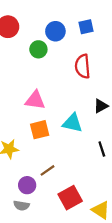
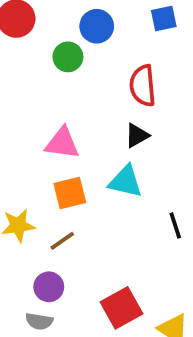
blue square: (86, 27) -> (164, 19), moved
black triangle: (101, 106) -> (137, 135), moved
brown line: (48, 170) -> (62, 241), moved

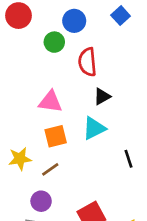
blue square: (164, 19) -> (121, 16), turned -30
red semicircle: (143, 86) -> (87, 62), moved
cyan triangle: (125, 181) -> (94, 128), turned -40

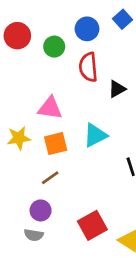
red circle: (18, 16) -> (17, 36), moved
blue circle: (74, 21) -> (87, 29), moved
black triangle: (102, 96) -> (117, 89), moved
yellow star: (20, 159) -> (19, 138), moved

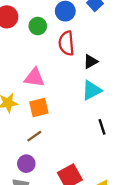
cyan triangle: (95, 135) -> (92, 90), moved

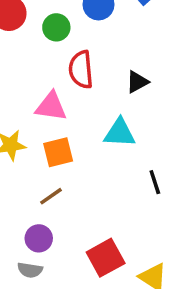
red semicircle: (66, 43) -> (81, 70), moved
cyan triangle: (92, 90) -> (120, 133), moved, turned 30

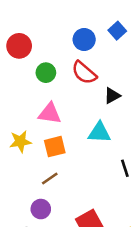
green circle: (56, 27) -> (46, 73), moved
red semicircle: (81, 70) -> (84, 73), moved, turned -44

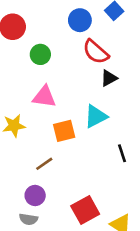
red semicircle: (84, 73) -> (96, 52), moved
cyan triangle: (99, 133) -> (96, 116), turned -30
orange square: (55, 147) -> (64, 131), moved

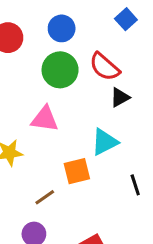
blue circle: (80, 20) -> (62, 28), moved
green circle: (40, 54) -> (60, 70), moved, size x1.5
orange square: (64, 131) -> (77, 171), moved

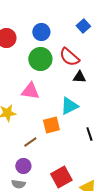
black triangle: (120, 97) -> (79, 77), turned 32

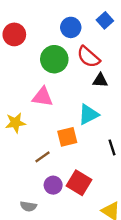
blue circle: (41, 32) -> (71, 27), moved
purple circle: (23, 166) -> (53, 185), moved
red square: (61, 177) -> (79, 183), moved, turned -30

